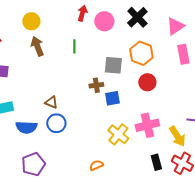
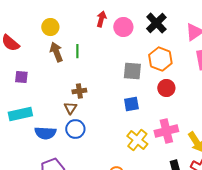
green line: (74, 46) -> (77, 51), moved
brown cross: (96, 85) -> (79, 91), moved
brown triangle: (51, 102) -> (70, 108), turned 40

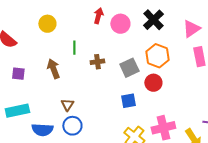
brown arrow: (56, 52) -> (53, 69), moved
gray square: (132, 71) -> (129, 68), turned -30
red circle: (166, 88) -> (153, 83), moved
brown cross: (79, 91) -> (97, 62), moved

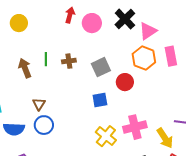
pink triangle: (191, 29) -> (148, 31), moved
green line: (74, 48) -> (46, 59), moved
orange hexagon: (157, 56) -> (144, 58), moved

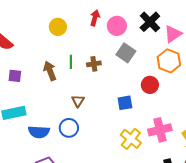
yellow circle: (19, 23) -> (58, 27), moved
gray square: (101, 67) -> (126, 53), moved, turned -30
brown triangle: (39, 104) -> (78, 101), moved

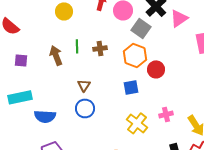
gray square: (126, 53) -> (141, 28), moved
orange hexagon: (169, 61) -> (135, 55), moved
blue circle: (69, 128) -> (85, 108), moved
pink cross: (160, 130) -> (166, 114), size x0.6

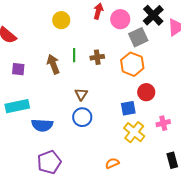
gray square: (141, 28) -> (138, 37), turned 30
red circle: (156, 69) -> (146, 92), moved
blue square: (131, 87) -> (128, 108), moved

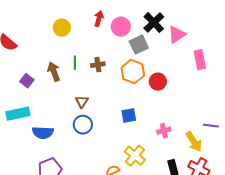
purple square: (18, 69) -> (27, 81), moved, turned 32
red circle: (146, 92) -> (158, 82), moved
yellow cross: (134, 132) -> (135, 156), moved

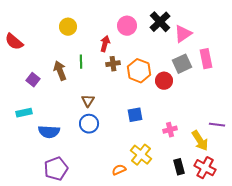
red arrow: (99, 19) -> (105, 44), moved
gray square: (139, 45) -> (182, 64), moved
brown cross: (98, 65) -> (113, 64), moved
cyan rectangle: (18, 114) -> (24, 113), size x0.7

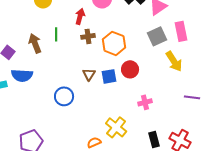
red circle: (164, 81) -> (130, 69), moved
brown triangle: (88, 101) -> (89, 74), moved
blue square: (135, 115) -> (109, 76), moved
blue semicircle: (49, 132) -> (22, 75), moved
yellow arrow: (200, 141) -> (174, 61), moved

